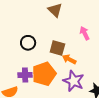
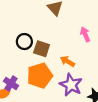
brown square: (57, 48) -> (42, 49), moved
purple cross: (25, 75) -> (11, 83), moved, turned 32

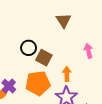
orange arrow: (67, 61) -> (67, 74), turned 48

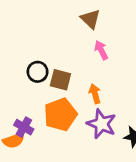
brown triangle: (64, 20) -> (90, 19), moved
pink arrow: (88, 51) -> (101, 50), moved

